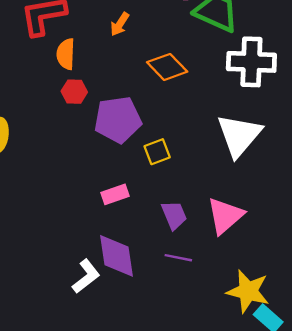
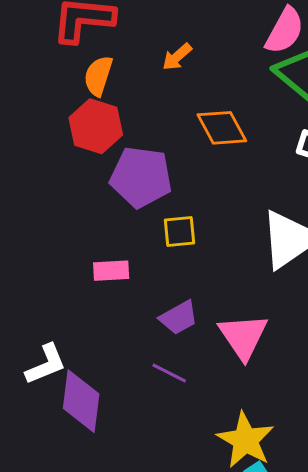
red hexagon: (74, 92) -> (96, 126), size x1.6
purple trapezoid: (174, 215) -> (179, 318), turned 68
pink triangle: (225, 216) -> (243, 336), turned -39
purple diamond: (117, 256) -> (81, 401), moved

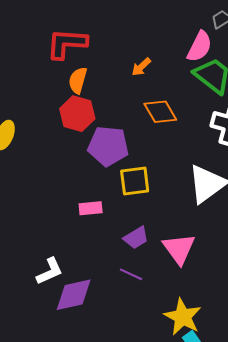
orange arrow: (177, 57) -> (141, 67), moved
yellow square: (179, 231) -> (135, 181), size x1.4
purple diamond: (81, 401) -> (74, 295), turned 72

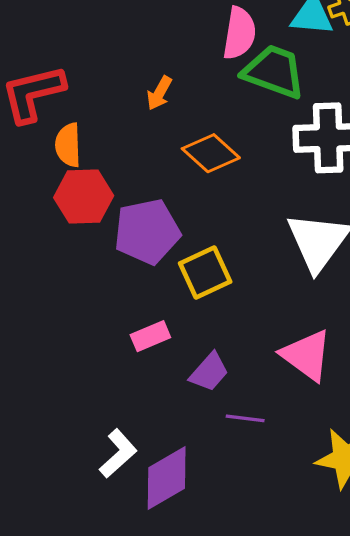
purple trapezoid: (136, 238) -> (209, 372), moved

